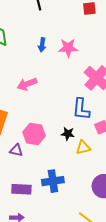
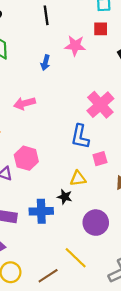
pink star: (68, 48) -> (75, 46), moved
black star: (68, 134) -> (65, 197), moved

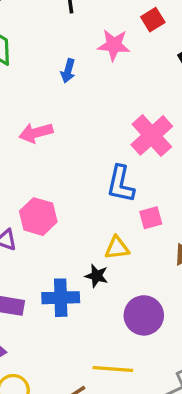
red square: (101, 29) -> (153, 20), turned -32
yellow line: (76, 258) -> (113, 369), turned -40

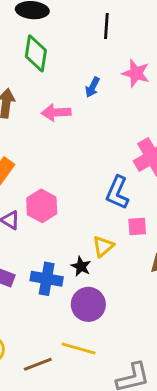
pink arrow: (36, 133) -> (56, 112), moved
yellow triangle: (117, 248) -> (103, 246), turned -45
purple circle: (144, 315) -> (88, 304), moved

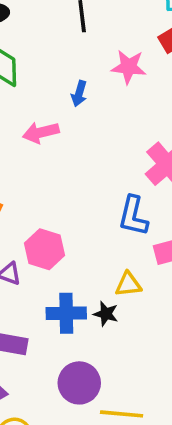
yellow triangle: (103, 246) -> (128, 284), turned 45
blue cross: (47, 279) -> (66, 313), moved
purple circle: (88, 304) -> (79, 383), moved

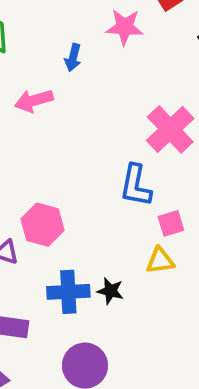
yellow triangle: (128, 284) -> (160, 261), moved

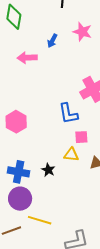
blue L-shape: (136, 186) -> (68, 113), turned -35
black star: (110, 291) -> (48, 170), moved
blue cross: (68, 292) -> (19, 172), moved

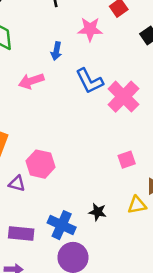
blue L-shape: (68, 113) -> (89, 81), moved
yellow triangle: (71, 155) -> (137, 205), moved
blue cross: (19, 172) -> (62, 225), turned 30

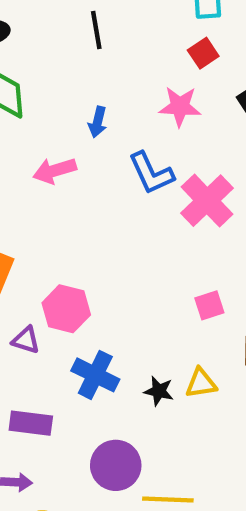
pink star: (90, 29) -> (180, 106), moved
yellow triangle: (137, 205) -> (201, 383), moved
blue cross: (62, 225) -> (95, 375), moved

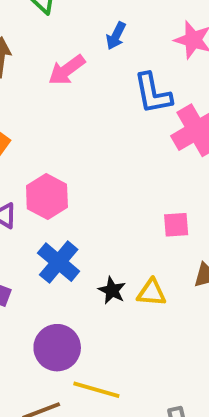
pink arrow: (55, 171) -> (67, 70), turned -33

